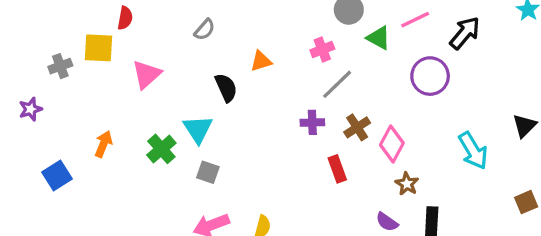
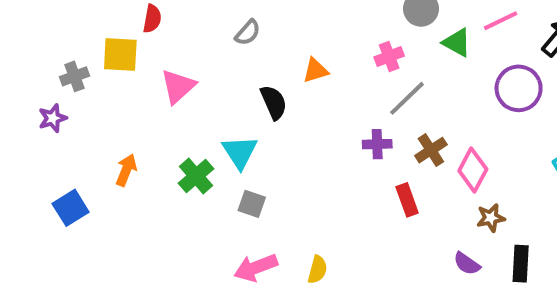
purple star: (30, 109) -> (53, 118), moved
brown star: (407, 184) -> (491, 218), turned 30

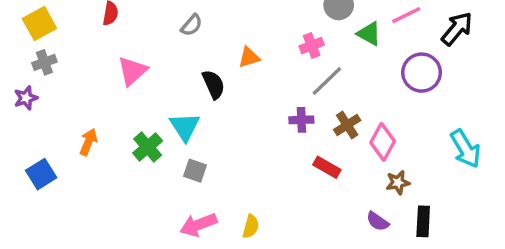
yellow square: (120, 55) -> (39, 24), moved, turned -32
red rectangle: (407, 200) -> (327, 167), turned -40

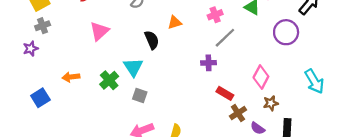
brown cross: (347, 125) -> (238, 113), moved
orange arrow: (88, 142) -> (71, 77), turned -119

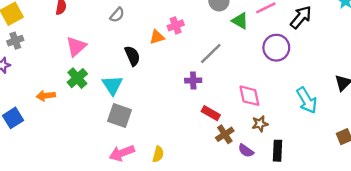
pink cross: (215, 15) -> (176, 25), moved
pink diamond: (261, 77) -> (249, 96), turned -40
green cross: (109, 80) -> (77, 78), moved
gray square: (140, 96) -> (119, 116), size x1.5

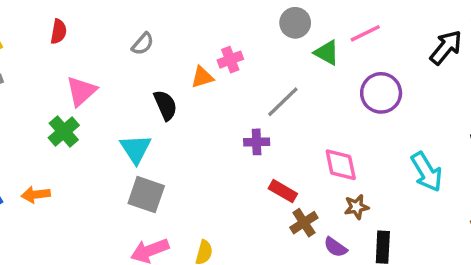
black arrow: (301, 17) -> (446, 47), moved
green cross: (77, 78) -> (64, 131), moved
orange arrow: (46, 96) -> (36, 195), moved

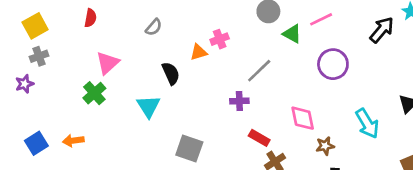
gray square: (146, 195) -> (189, 148), moved
brown star: (356, 207) -> (325, 146), moved

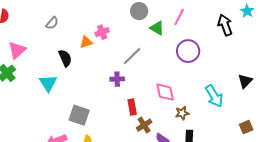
pink line: (321, 19) -> (179, 17), turned -36
black arrow: (382, 30) -> (225, 25), turned -60
red rectangle: (259, 138) -> (132, 107), turned 49

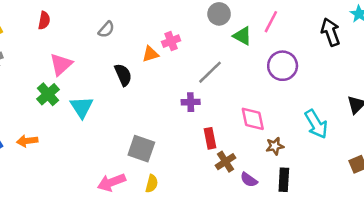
cyan triangle: (48, 83) -> (82, 107), moved

